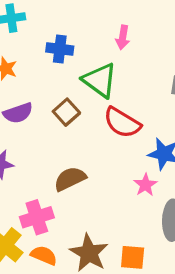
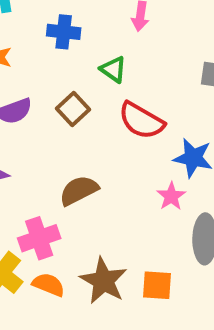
green triangle: (100, 80) -> (113, 69), size x0.6

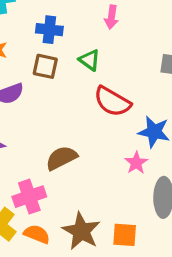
brown square: (73, 109) -> (45, 66), moved, turned -35

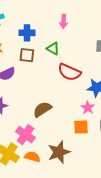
pink cross: (29, 197) -> (25, 135), turned -30
brown star: (81, 231) -> (59, 152), turned 30
orange square: (125, 235) -> (81, 127), moved

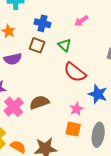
pink arrow: (64, 21) -> (81, 21), turned 40
pink star: (88, 108) -> (76, 109), moved
pink cross: (25, 135) -> (14, 107), moved

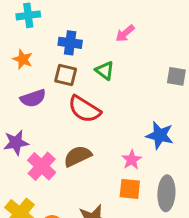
red semicircle: (75, 72) -> (84, 109), moved

